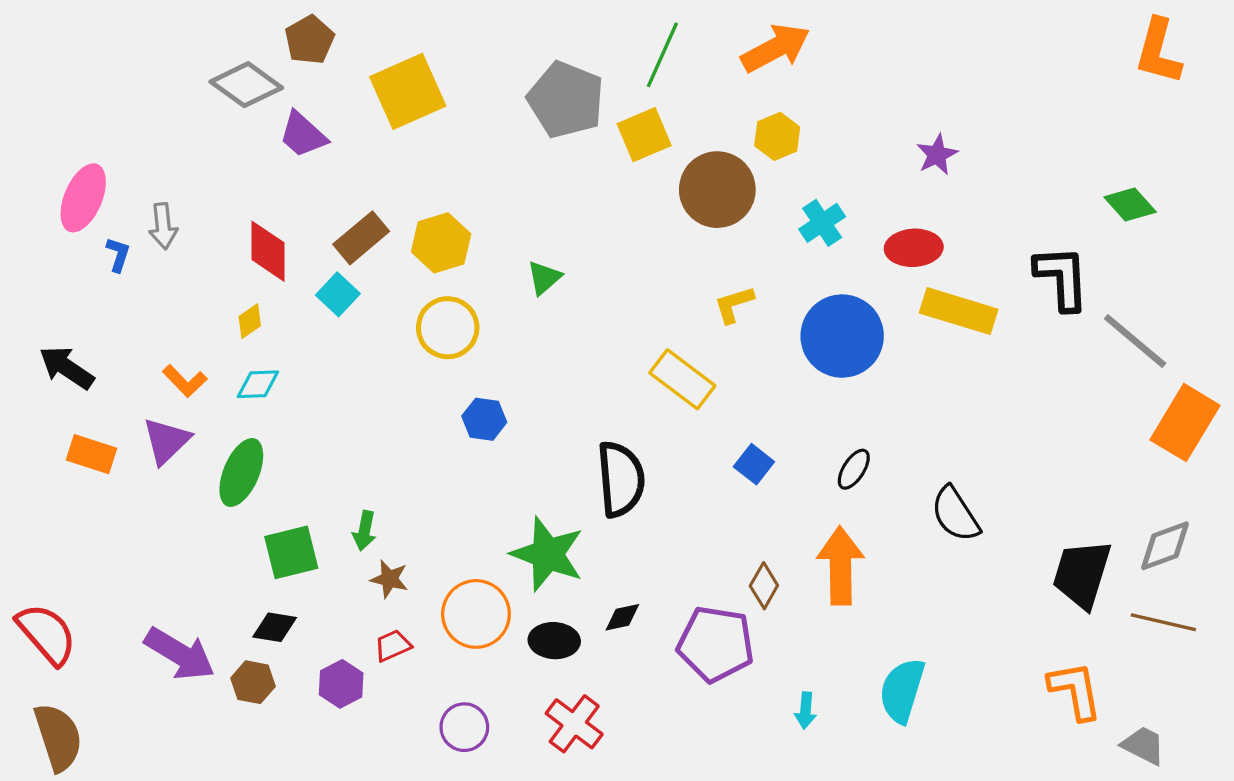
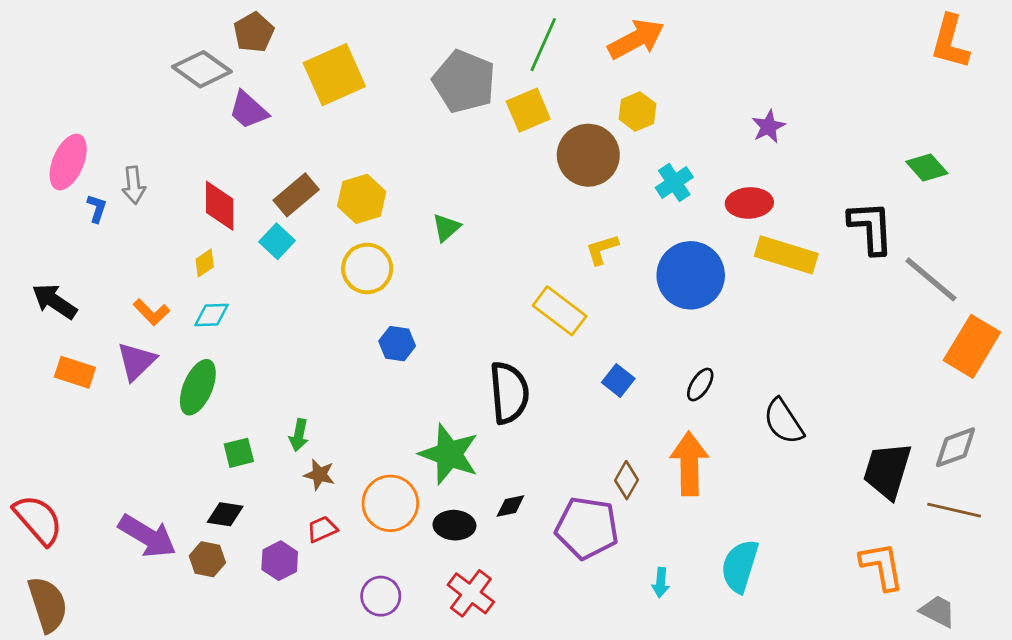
green square: (291, 552) -> (239, 453), size x0.7

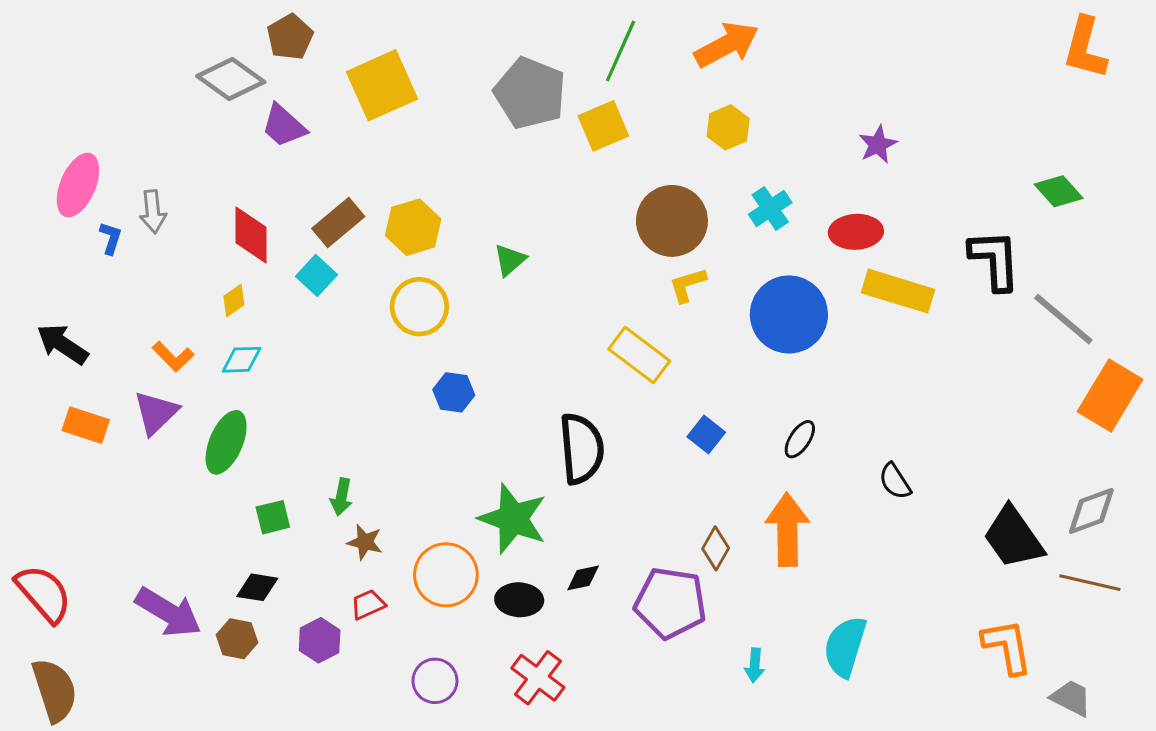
brown circle: (588, 155) -> (672, 221), moved
black semicircle: (784, 421) -> (895, 481), size x0.7
black trapezoid: (887, 471) -> (1013, 537), turned -52

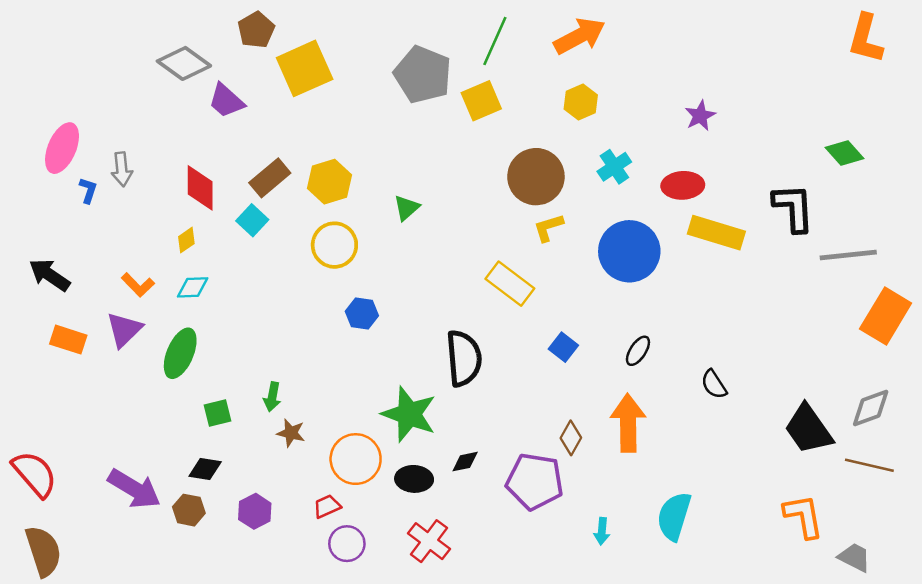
brown pentagon: (290, 37) -> (256, 30), moved
gray line: (1063, 319) -> (848, 255), turned -46
red trapezoid: (368, 604) -> (327, 506), moved

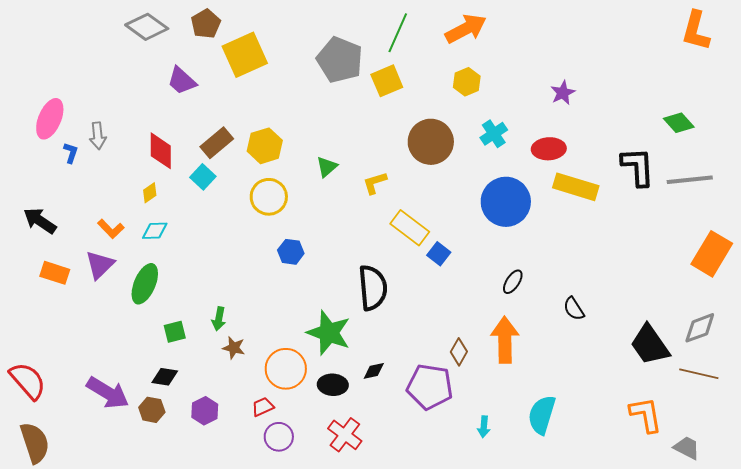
gray diamond: (184, 63) -> (147, 27), moved
yellow L-shape: (548, 228) -> (375, 183), moved
gray line: (848, 255) -> (690, 180), moved
blue square: (563, 347) -> (439, 254), moved

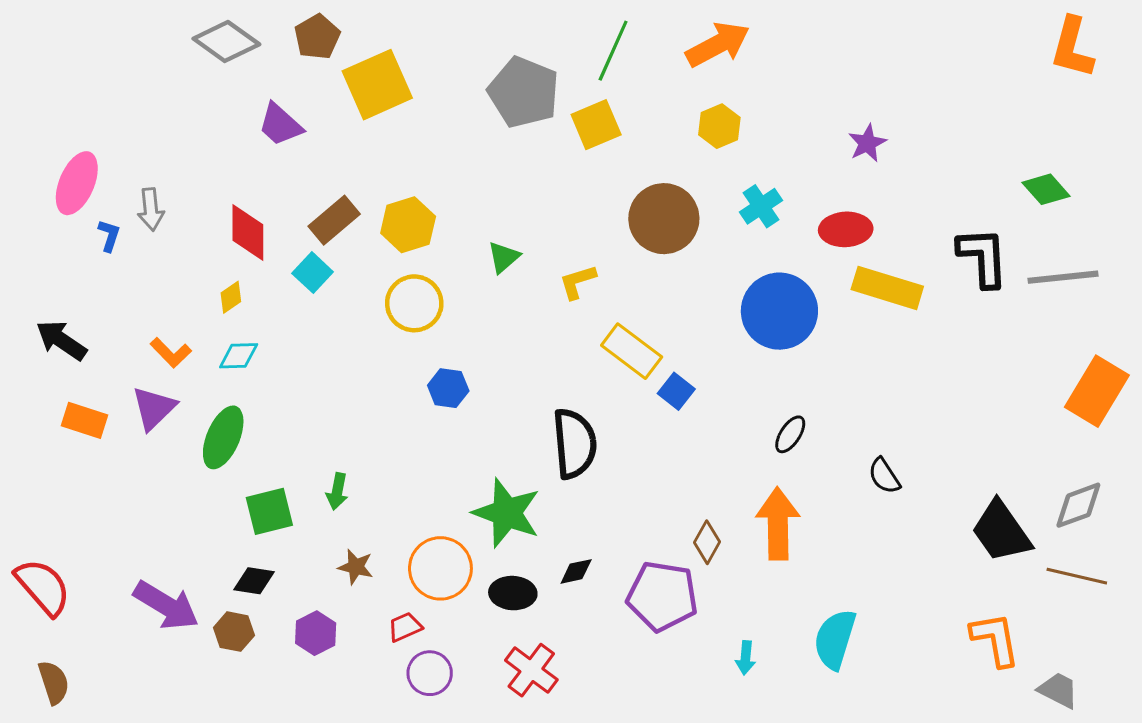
green square: (175, 332) -> (269, 511), size x1.4
brown star: (234, 348) -> (356, 567), moved
brown semicircle: (35, 443) -> (54, 682), size x0.7

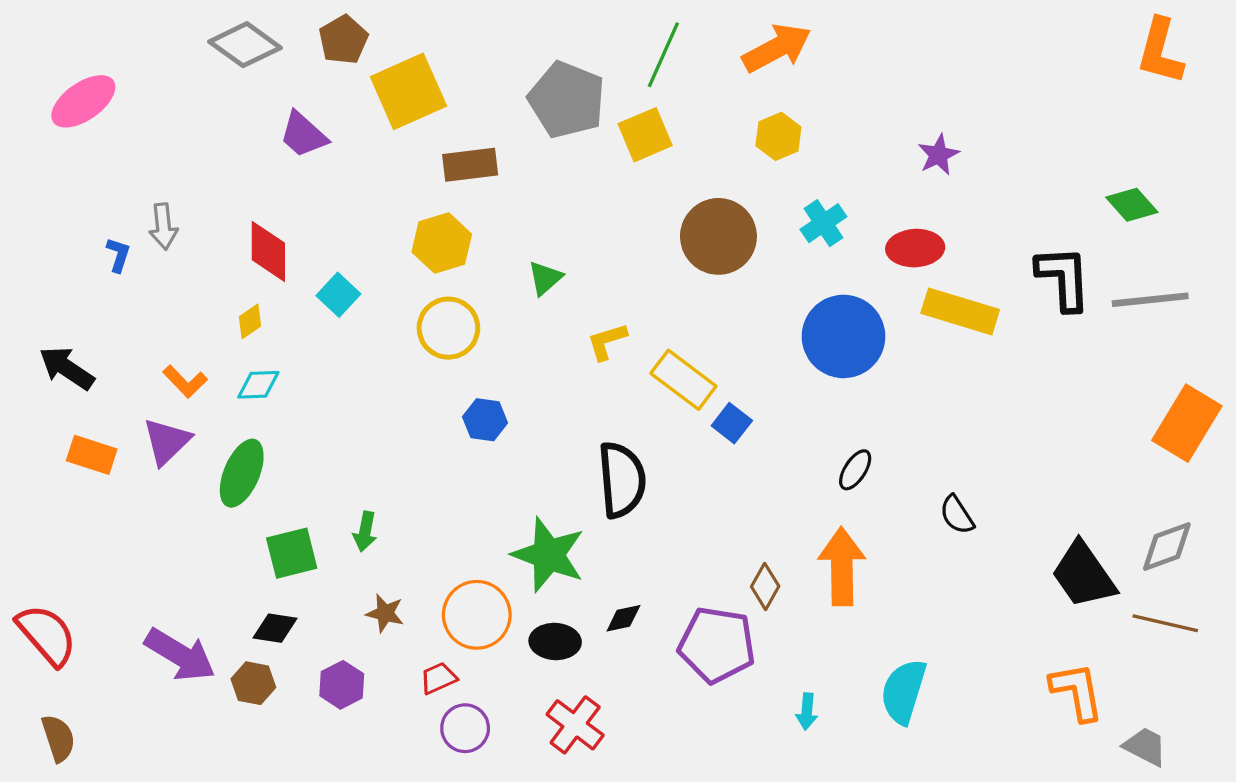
pink ellipse: (77, 183) -> (83, 101), moved, turned 32
brown rectangle: (334, 220) -> (470, 165), moved, turned 33
yellow L-shape: (578, 282) -> (607, 341), moved

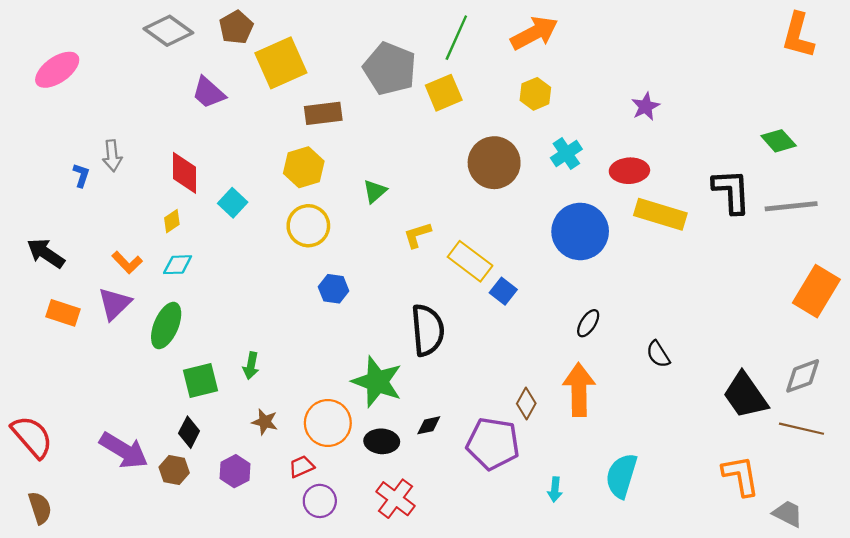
black diamond: (275, 628) -> (189, 432), turned -72

